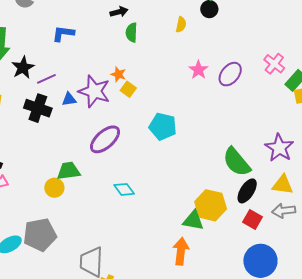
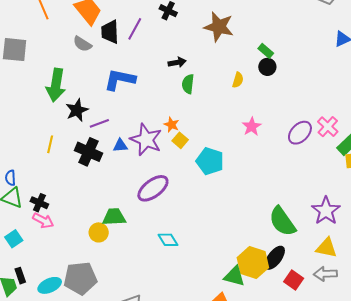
blue L-shape: (63, 34) -> (120, 80), size x1.4
purple ellipse: (230, 74) -> (300, 133), moved
cyan pentagon: (163, 126) -> (210, 161), moved
black ellipse: (247, 191) -> (275, 258), moved

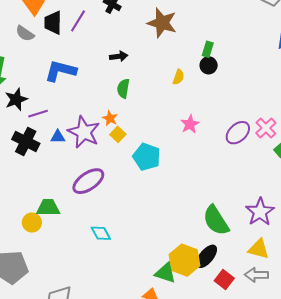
green rectangle: (266, 51) -> (208, 49), turned 63
green semicircle: (188, 84) -> (123, 88), moved

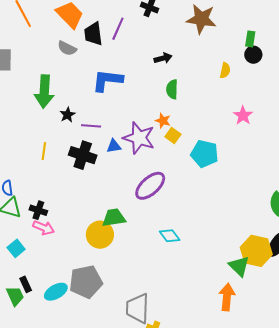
black star: (16, 99) -> (67, 115), size x0.7
purple line: (38, 114) -> (91, 126), turned 30
yellow circle: (32, 223) -> (100, 235), size x1.4
green triangle: (165, 273) -> (239, 266), turned 35

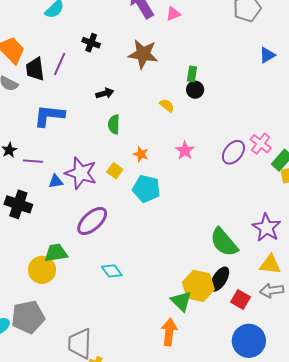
yellow semicircle: (225, 70) -> (167, 105), turned -63
orange star: (163, 121) -> (141, 154), moved
black cross: (83, 155) -> (18, 204), moved

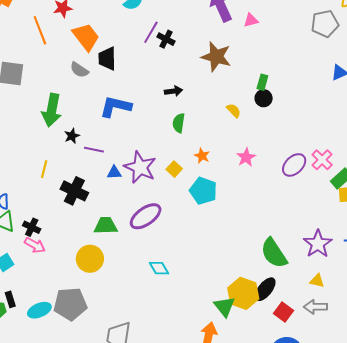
purple line: (60, 64) -> (151, 32), moved
green trapezoid: (56, 253) -> (106, 226), moved
yellow triangle: (270, 264) -> (317, 281), size x0.7

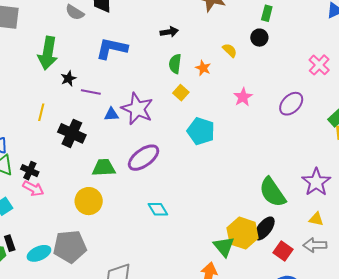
green rectangle: (262, 82) -> (267, 13), moved
orange star: (202, 156) -> (203, 68), moved
pink cross: (322, 160) -> (319, 65), moved
yellow square: (174, 169) -> (181, 93), moved

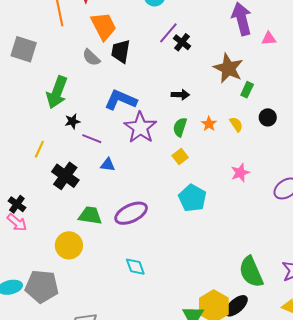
green rectangle: (267, 13) -> (247, 90), moved
orange star: (203, 68) -> (209, 124), moved
purple star: (137, 109) -> (140, 128), moved

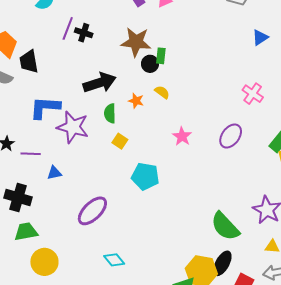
black arrow: (180, 95) -> (100, 83), size x1.8
black circle: (268, 117) -> (150, 64), moved
green trapezoid: (90, 215) -> (26, 232), moved

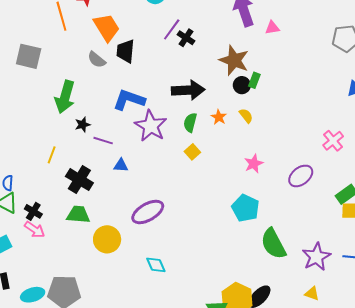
cyan pentagon: (145, 176) -> (246, 208), moved
green semicircle: (225, 226) -> (273, 244), moved
yellow circle: (44, 262) -> (107, 239), moved

